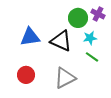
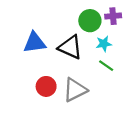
purple cross: (98, 14) -> (113, 16), turned -32
red circle: (26, 75) -> (46, 86), moved

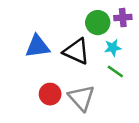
gray triangle: (75, 90) -> (81, 98), turned -45

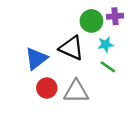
blue triangle: (38, 46) -> (36, 59), moved, turned -30
gray triangle: (81, 98) -> (76, 92), turned -48

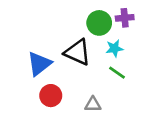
gray triangle: (76, 92) -> (93, 104), moved, size x0.6

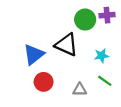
cyan star: (114, 48) -> (102, 56), moved
green line: (117, 73) -> (105, 81), moved

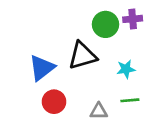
black triangle: (67, 45) -> (82, 56), turned -40
green line: (105, 81) -> (130, 100), turned -40

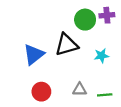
green line: (130, 100) -> (105, 95), moved
red circle: (54, 102) -> (41, 92), moved

